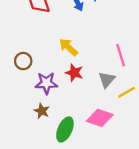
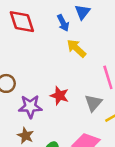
yellow arrow: (68, 47) -> (76, 48), moved

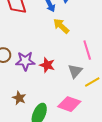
purple star: (30, 107) -> (25, 61), moved

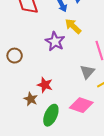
purple star: (25, 61) -> (55, 41), moved, turned 30
red star: (47, 65) -> (45, 85), moved

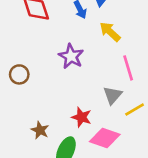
yellow arrow: (73, 26) -> (110, 32), moved
red star: (45, 85) -> (81, 117), moved

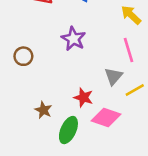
yellow arrow: (110, 32) -> (131, 15), moved

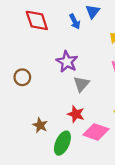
gray triangle: (113, 76) -> (81, 84), moved

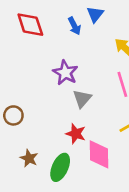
brown circle: (22, 77) -> (13, 115), moved
brown star: (40, 125) -> (29, 158), moved
pink diamond: (96, 132) -> (99, 154), turned 70

